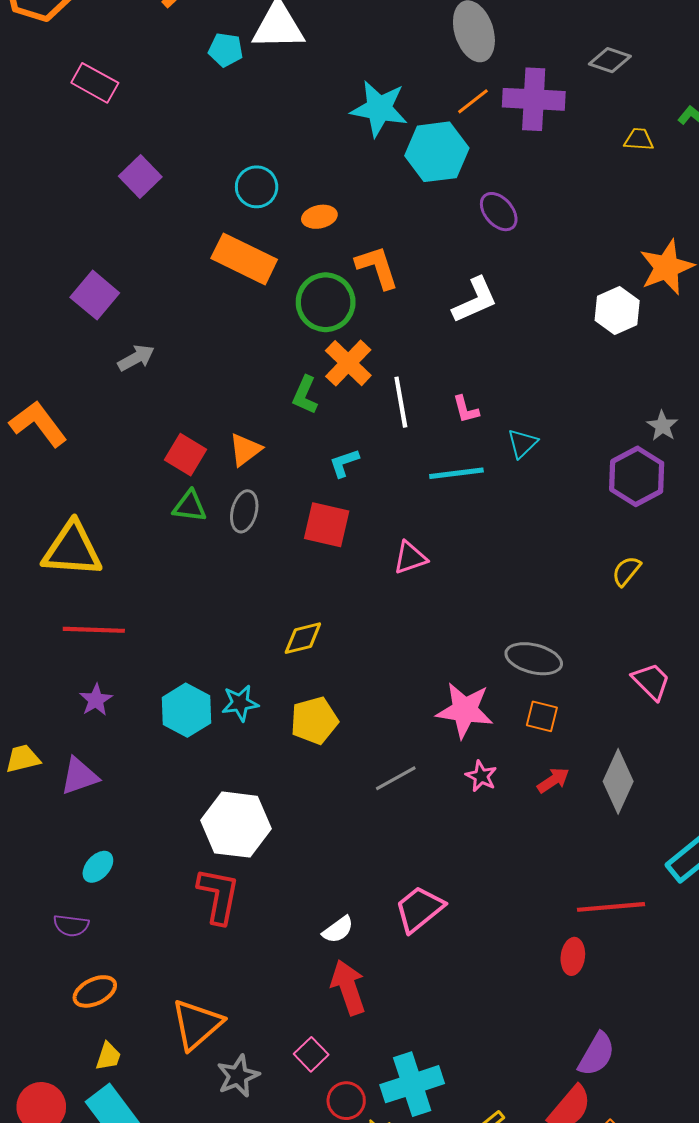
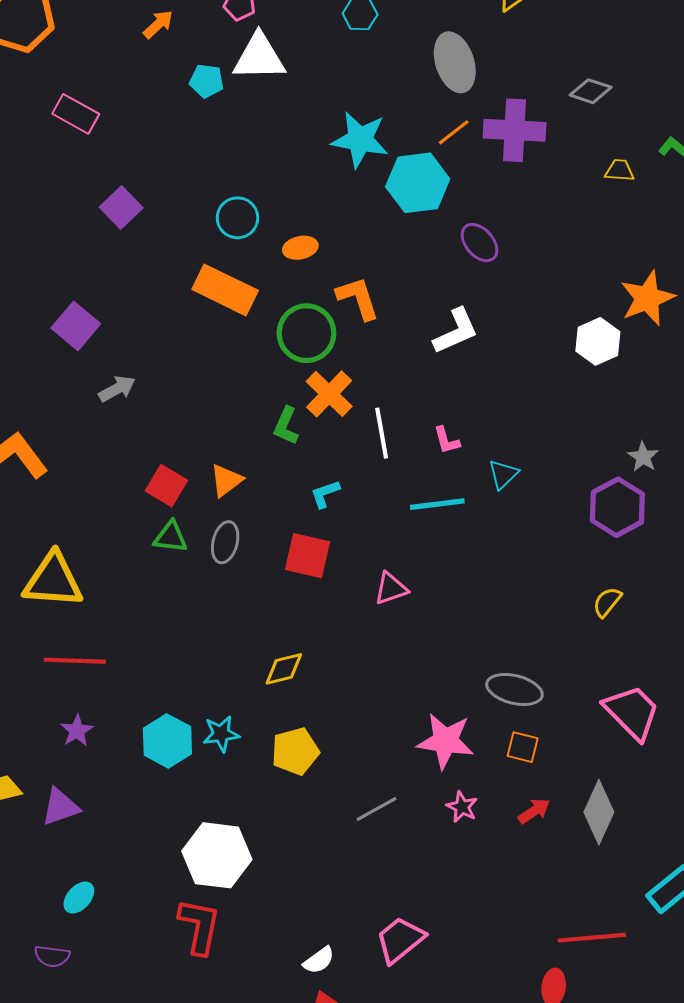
pink trapezoid: (651, 681) -> (632, 712), size x1.5

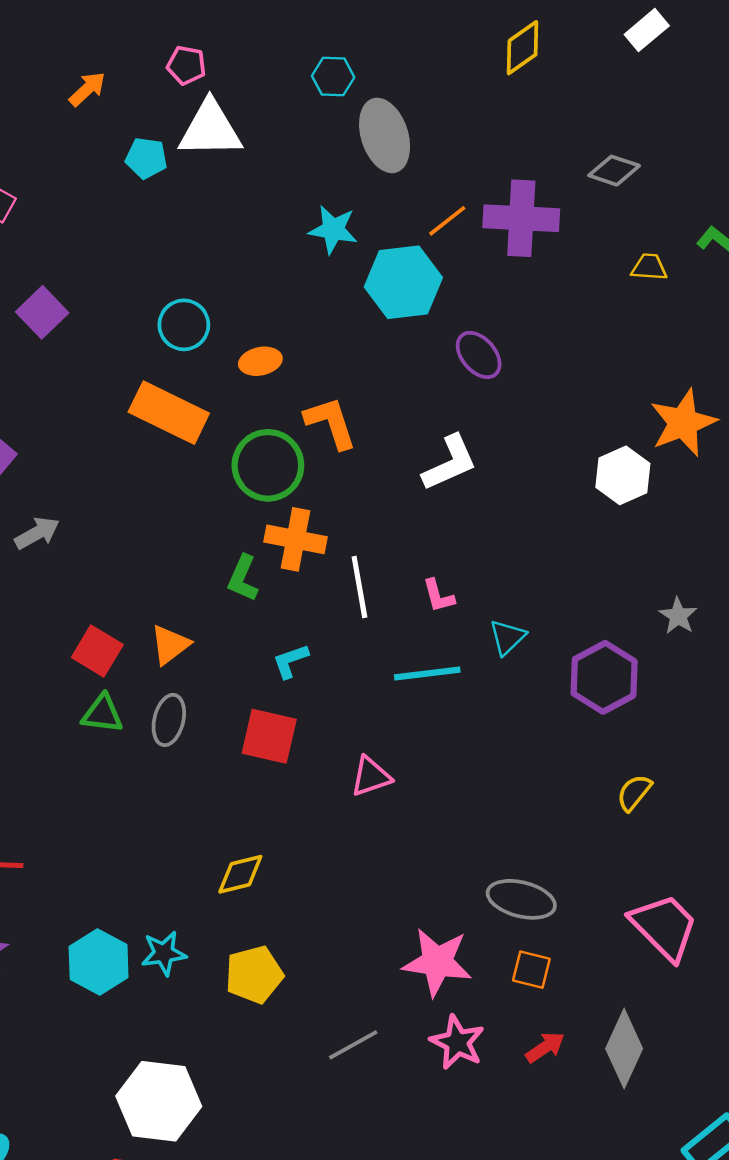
gray ellipse: (455, 62) -> (385, 135), moved
cyan star: (360, 140) -> (333, 230), size x0.7
orange cross: (329, 394) -> (296, 539), turned -33
purple hexagon: (617, 507) -> (604, 677), moved
pink star: (462, 807) -> (457, 1042), size x1.4

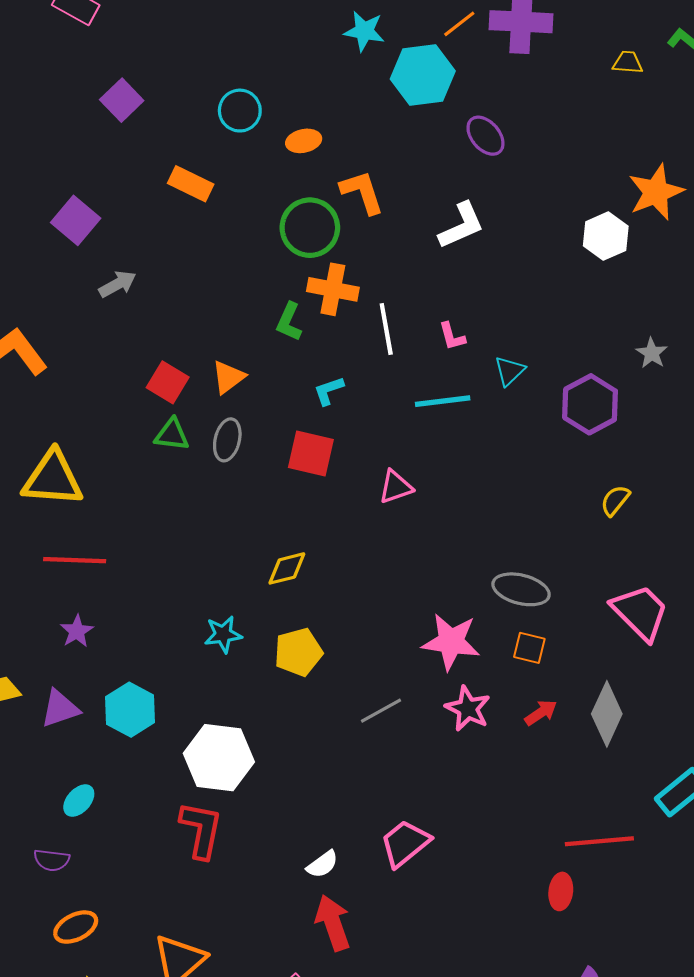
orange rectangle: (169, 413) -> (191, 184), moved, size x0.7
cyan hexagon: (99, 962) -> (130, 710), moved

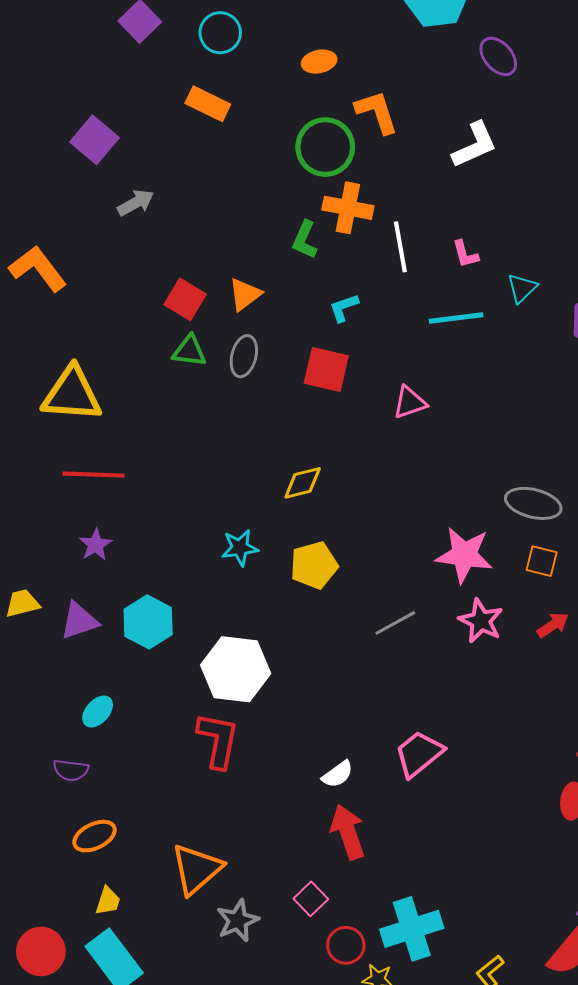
cyan circle: (240, 111) -> (220, 33), moved

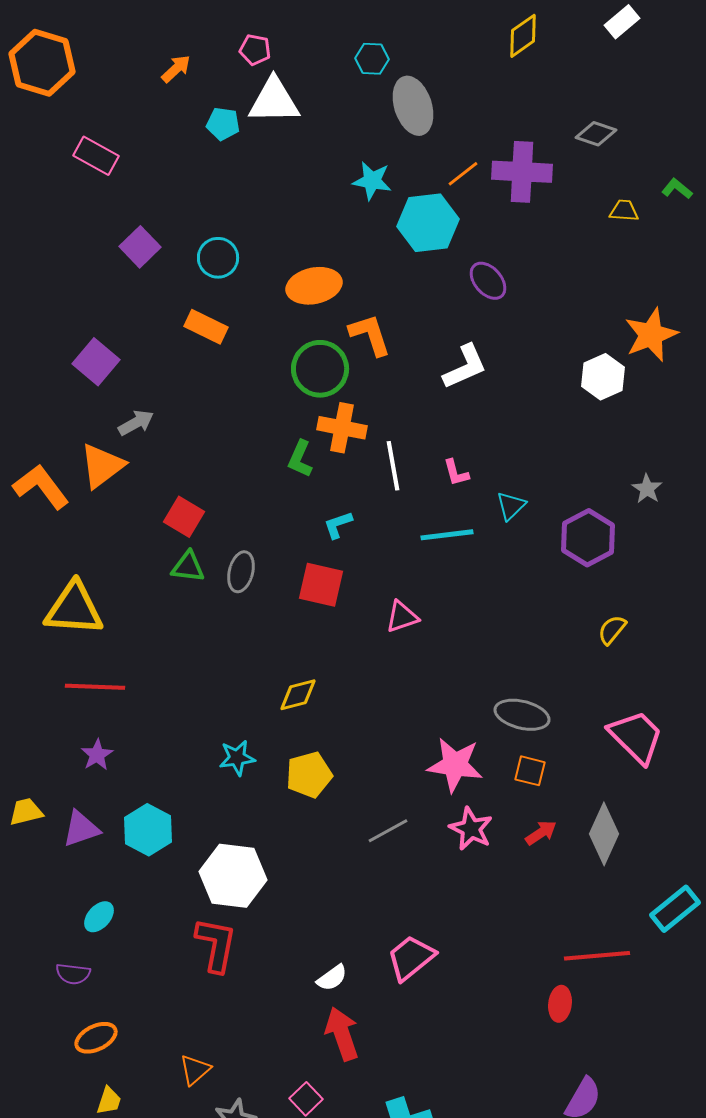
orange ellipse: (319, 62) -> (314, 286), size x1.6
orange triangle: (245, 294) -> (102, 466), moved, size x1.4
orange triangle: (196, 869) -> (195, 1070), size x0.6

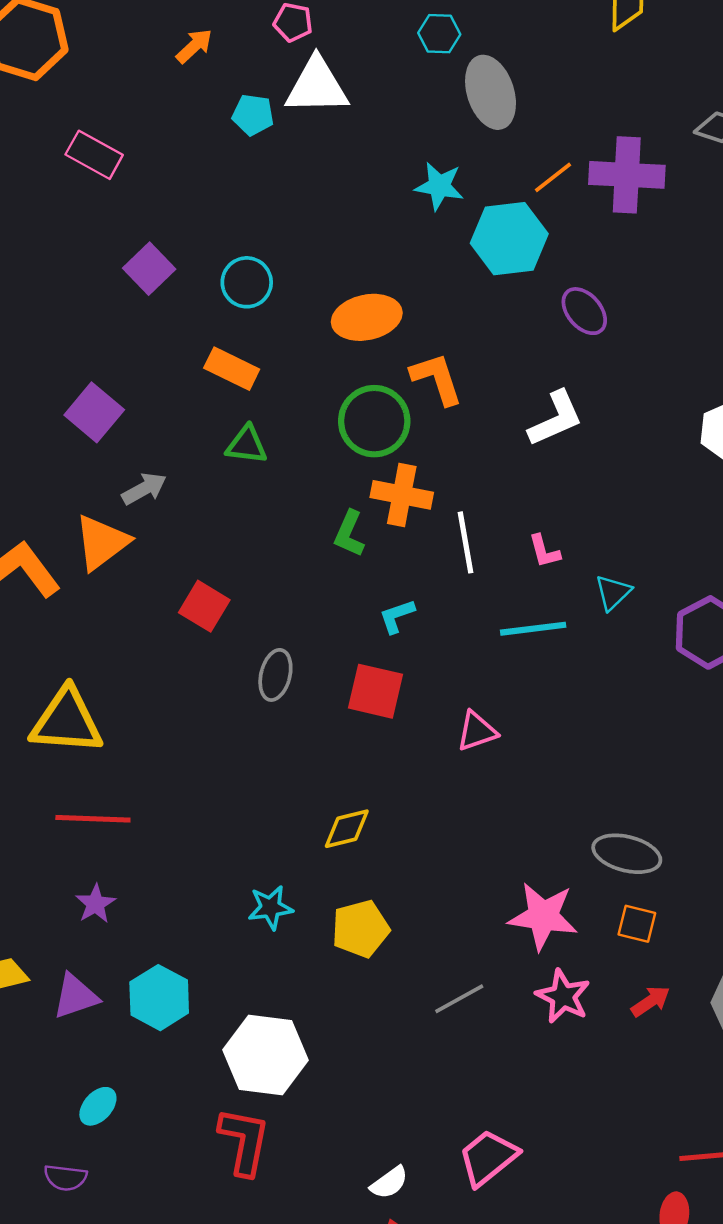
green triangle: (188, 567) -> (247, 445), moved

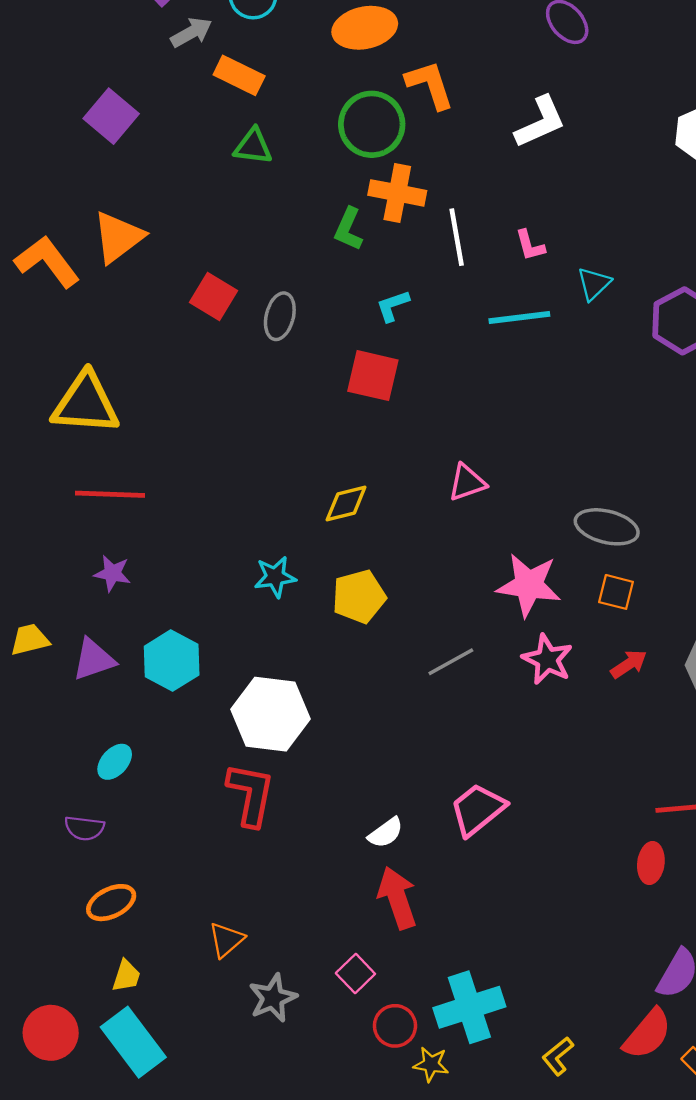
gray arrow: (144, 489) -> (191, 32), moved
gray ellipse: (275, 675) -> (280, 316), moved
pink triangle: (477, 731) -> (467, 483), moved
purple star: (95, 904) -> (112, 573), turned -30

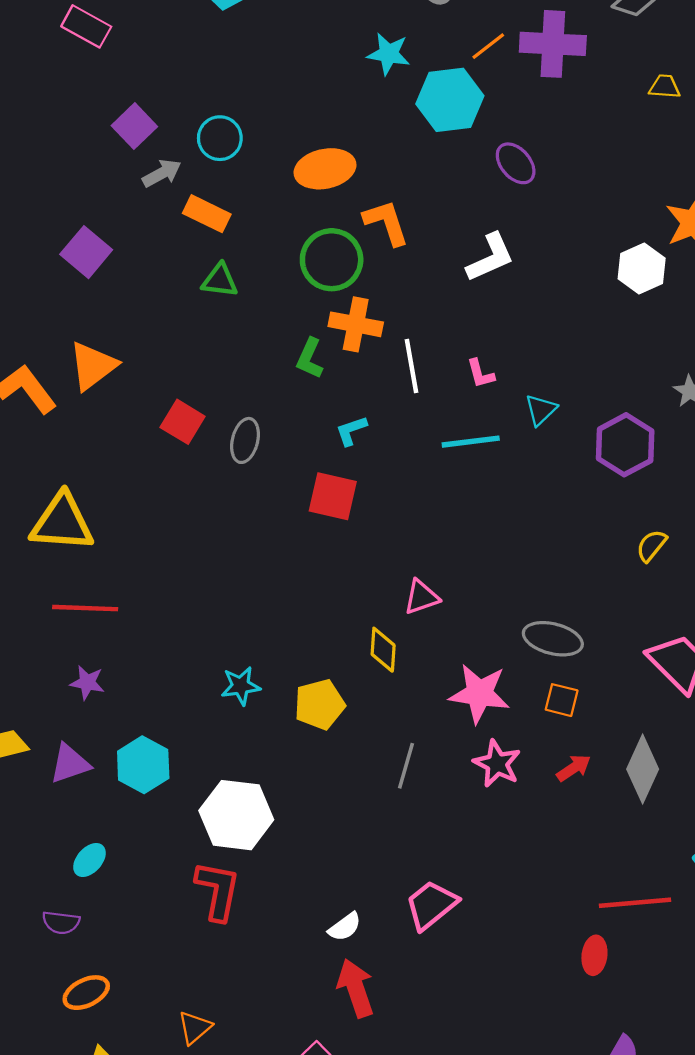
yellow diamond: (346, 504) -> (383, 650), moved, turned -72
gray line: (451, 662) -> (406, 766), turned -45

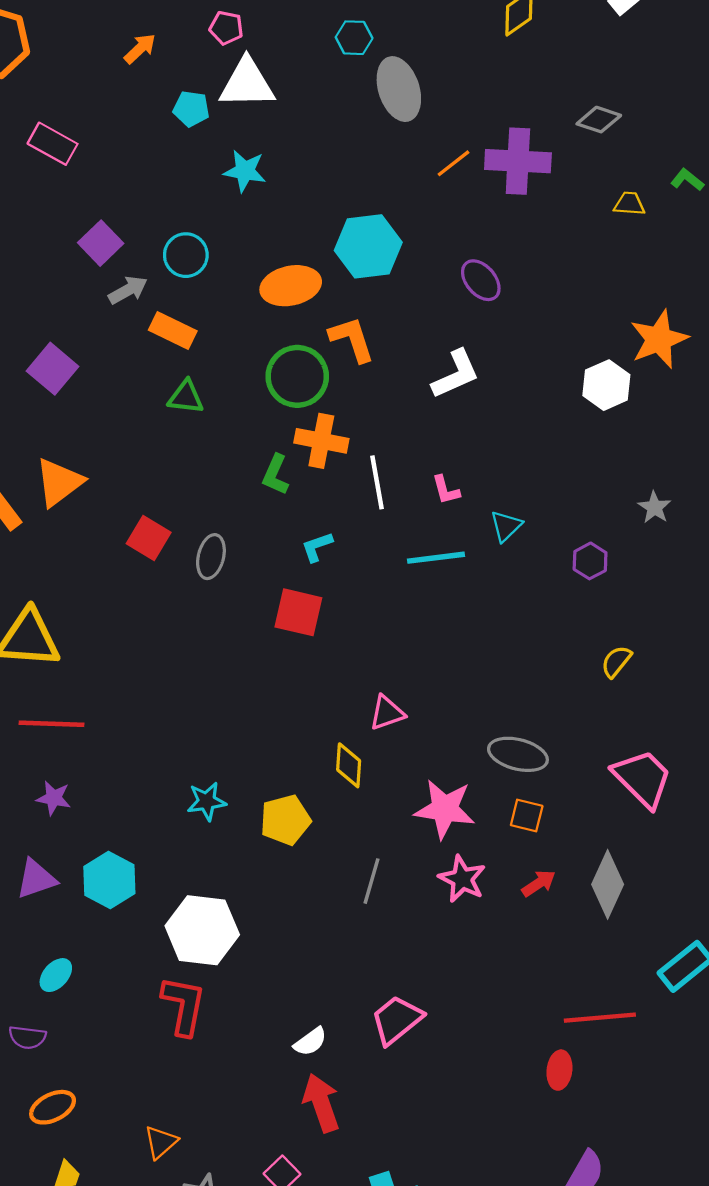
cyan star: (389, 54) -> (245, 171), moved
cyan hexagon: (450, 100) -> (368, 246), moved
purple hexagon: (625, 445) -> (590, 561), size x0.6

